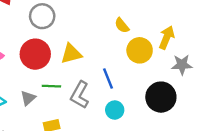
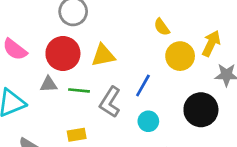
blue line: (108, 79) -> (143, 86), turned 48
gray triangle: (28, 98) -> (49, 84), moved, turned 35

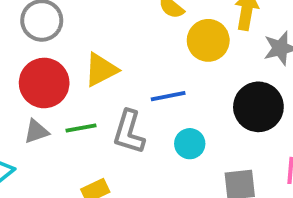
blue line: (143, 86) -> (168, 96), turned 65

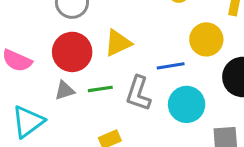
yellow circle: (208, 40) -> (206, 39), moved
cyan circle: (190, 144) -> (187, 104), size x1.5

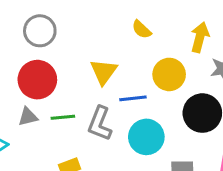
yellow triangle: (118, 43) -> (104, 72), moved, turned -32

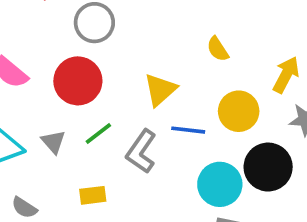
gray triangle: (28, 117) -> (53, 142), moved, turned 50
green line: (63, 117) -> (98, 133), turned -45
cyan circle: (146, 137) -> (220, 184), moved

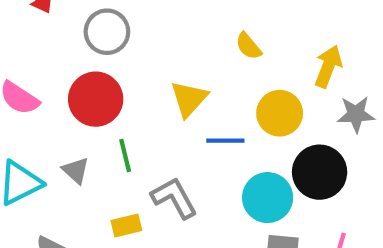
green line: (98, 133) -> (125, 155), turned -60
gray L-shape: (141, 151) -> (174, 198), moved, turned 123

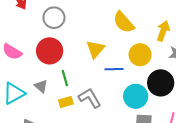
yellow semicircle: (248, 46) -> (124, 22), size x1.6
yellow rectangle: (126, 226) -> (66, 102), moved

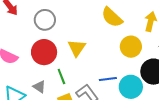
yellow triangle: (95, 49) -> (77, 48), moved
blue line: (114, 69) -> (108, 79), moved

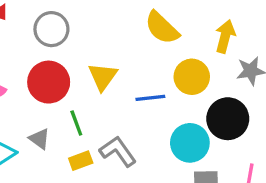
blue line: (108, 79) -> (150, 98), moved

